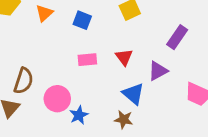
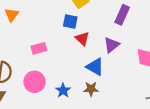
blue square: (82, 20) -> (70, 22), moved
pink rectangle: (87, 60) -> (39, 48), moved
blue star: (79, 115) -> (63, 90), moved

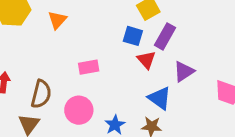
purple rectangle: (122, 15) -> (165, 36), moved

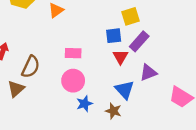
blue square: (133, 36) -> (114, 36), turned -35
pink circle: (79, 110) -> (73, 81), moved

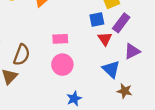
blue star: (84, 104) -> (74, 99), moved
brown star: (113, 111) -> (125, 91), moved

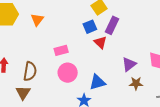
purple triangle: (132, 51) -> (129, 64), moved
blue triangle: (111, 69) -> (97, 82), moved, turned -48
brown star: (125, 91) -> (136, 83), moved

